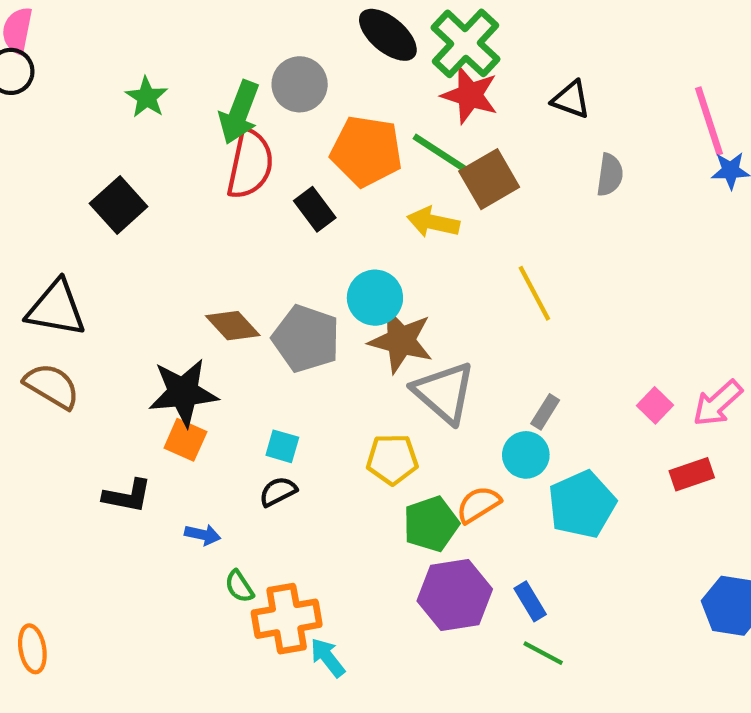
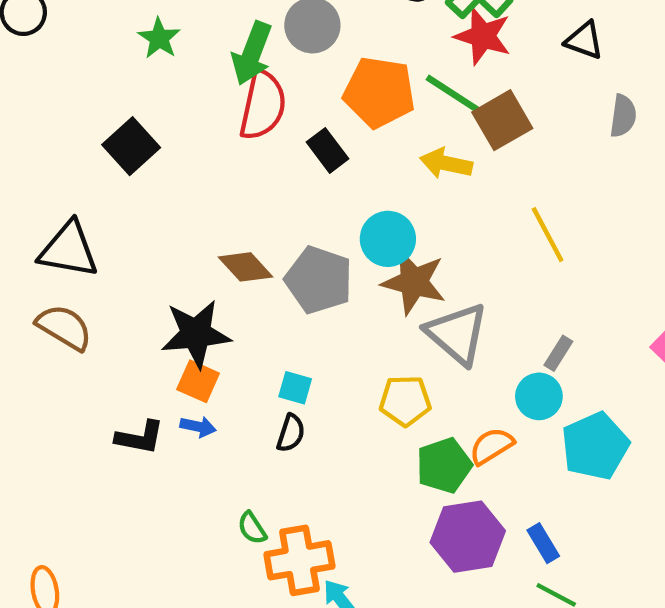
black semicircle: (278, 492) -> (291, 433), turned 135
blue arrow: (203, 535) -> (198, 427), moved

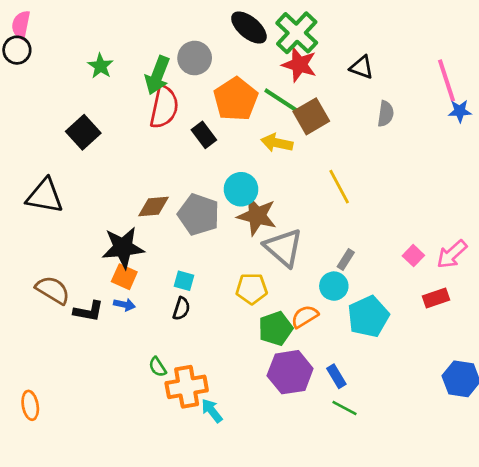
orange pentagon: (379, 92) -> (236, 99), turned 30
brown diamond: (246, 267) -> (154, 206), turned -52
brown semicircle: (64, 327) -> (53, 290), moved

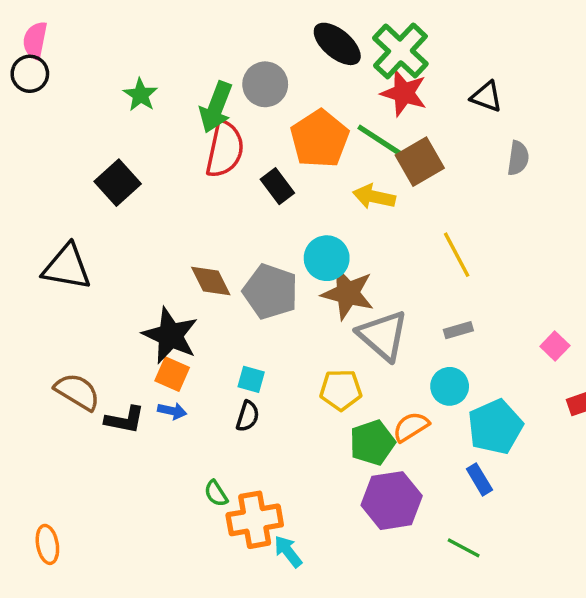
brown diamond: (154, 206) -> (211, 281), turned 68
black star: (123, 248) -> (170, 335), turned 30
gray rectangle: (346, 260) -> (458, 330), moved, turned 42
blue rectangle: (336, 376) -> (479, 479), moved

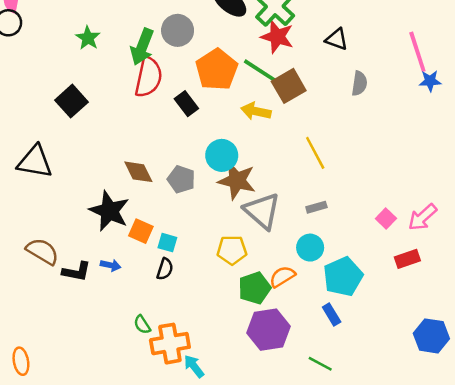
gray pentagon: (270, 292) -> (181, 179), size x0.7
orange square: (172, 374) -> (141, 231), moved

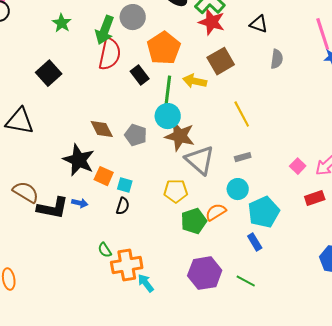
green line: (262, 72) -> (168, 92), moved, turned 64
black L-shape: (77, 272) -> (53, 208), size x1.4
purple hexagon: (268, 330) -> (205, 273), moved

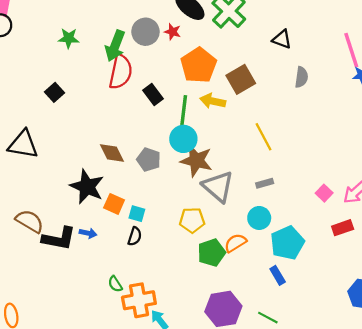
red star: (212, 22) -> (173, 32), moved, size x0.6
green star: (62, 23) -> (69, 38), turned -30
orange pentagon: (164, 48) -> (199, 65), moved
black square: (49, 73) -> (55, 92), size x0.7

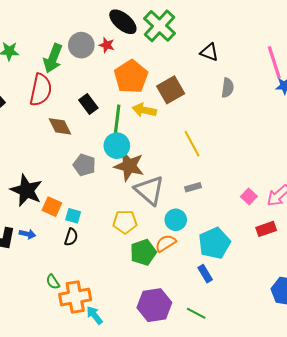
red semicircle: (121, 72) -> (41, 90), moved
brown diamond: (112, 153) -> (60, 126), moved
cyan circle: (259, 218) -> (176, 220), moved

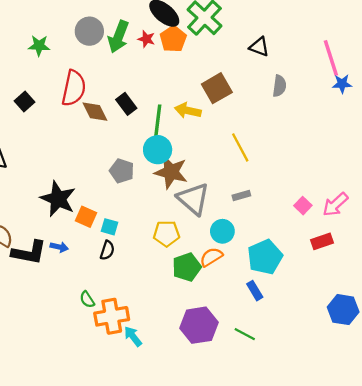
gray circle: (81, 45) -> (89, 31), moved
green arrow: (53, 58) -> (118, 37), moved
orange pentagon: (131, 77) -> (173, 39), moved, size x0.7
brown diamond: (60, 126) -> (95, 112), moved

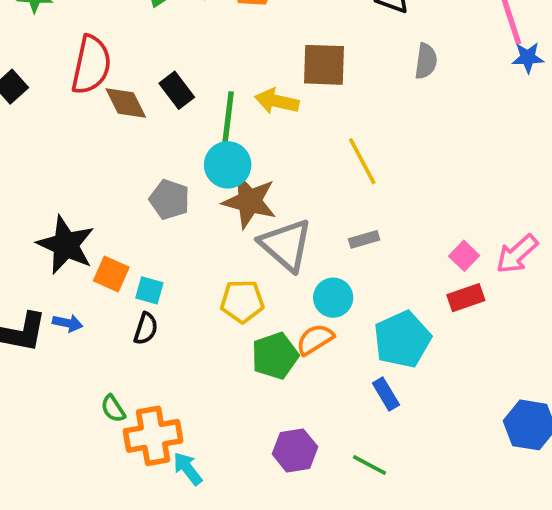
brown square: (217, 88) -> (324, 65), turned 32
red rectangle: (322, 241) -> (466, 298), moved
purple hexagon: (199, 325) -> (295, 450), size x0.7

